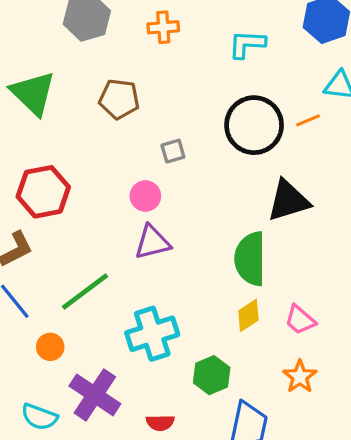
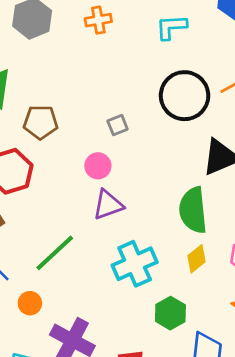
brown pentagon: (119, 99) -> (41, 122), moved
cyan cross: (152, 334) -> (135, 264), moved

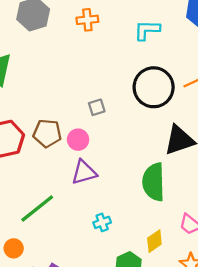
brown pentagon: (41, 122) -> (47, 133), moved
yellow diamond: (197, 259) -> (154, 241), moved
cyan cross: (135, 264) -> (102, 222), size x0.5

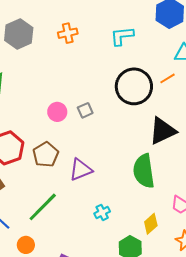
brown pentagon: (47, 133) -> (46, 155), moved, turned -30
pink circle: (78, 140) -> (57, 112), moved

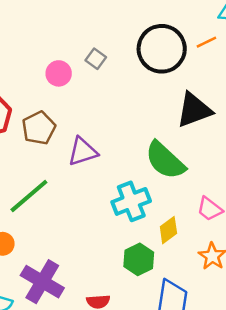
gray square: (85, 110) -> (96, 59), moved, turned -35
green semicircle: (144, 171) -> (165, 160), turned -44
cyan cross: (102, 212) -> (131, 201), moved, size x1.8

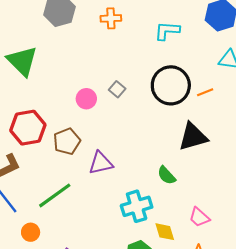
orange line: (206, 42) -> (205, 92), moved
green semicircle: (165, 160) -> (166, 175), size x0.6
yellow diamond: (168, 230) -> (165, 232), turned -75

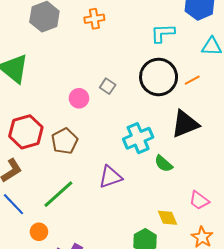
cyan L-shape: (167, 31) -> (163, 33), moved
purple triangle: (101, 163) -> (110, 177), moved
cyan cross: (137, 206) -> (138, 138), moved

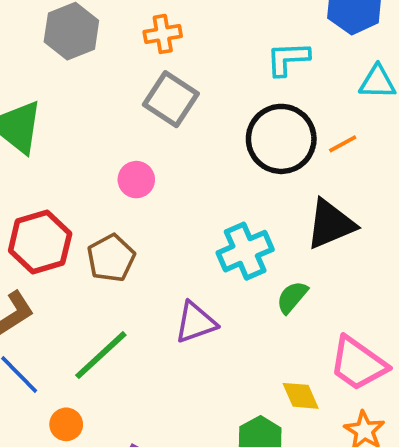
gray square: (108, 86) -> (171, 99), moved, size x1.8
green semicircle: (163, 164) -> (292, 297), turned 90
pink trapezoid: (199, 200) -> (358, 364), size x1.6

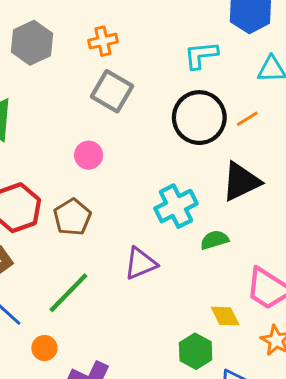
green semicircle: (292, 297) -> (214, 240), turned 36

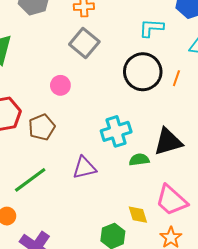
orange line: (247, 119) -> (176, 78), turned -49
black triangle: (241, 182) -> (168, 142), moved

